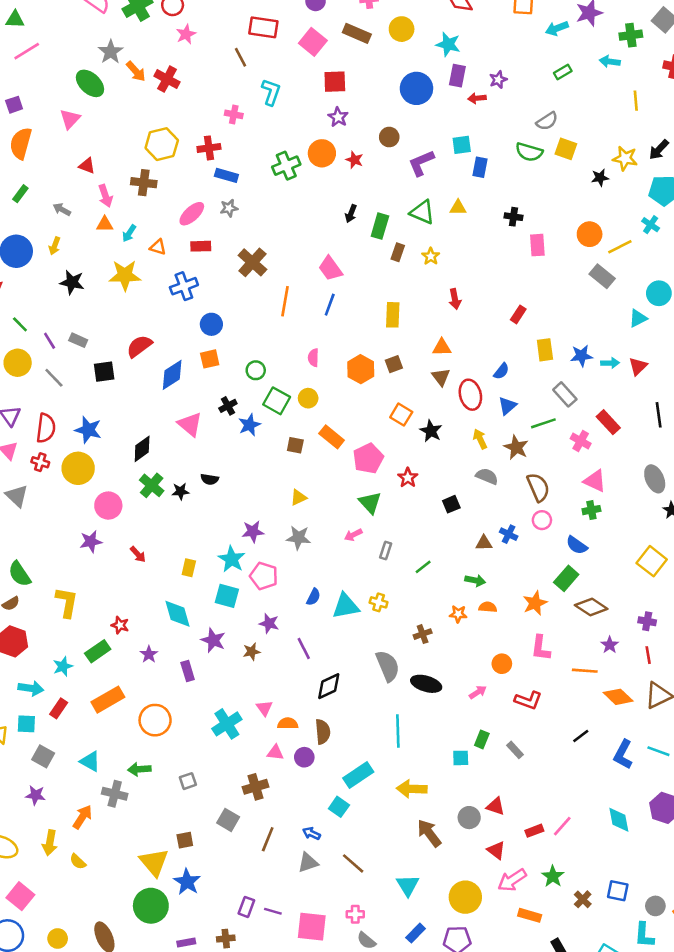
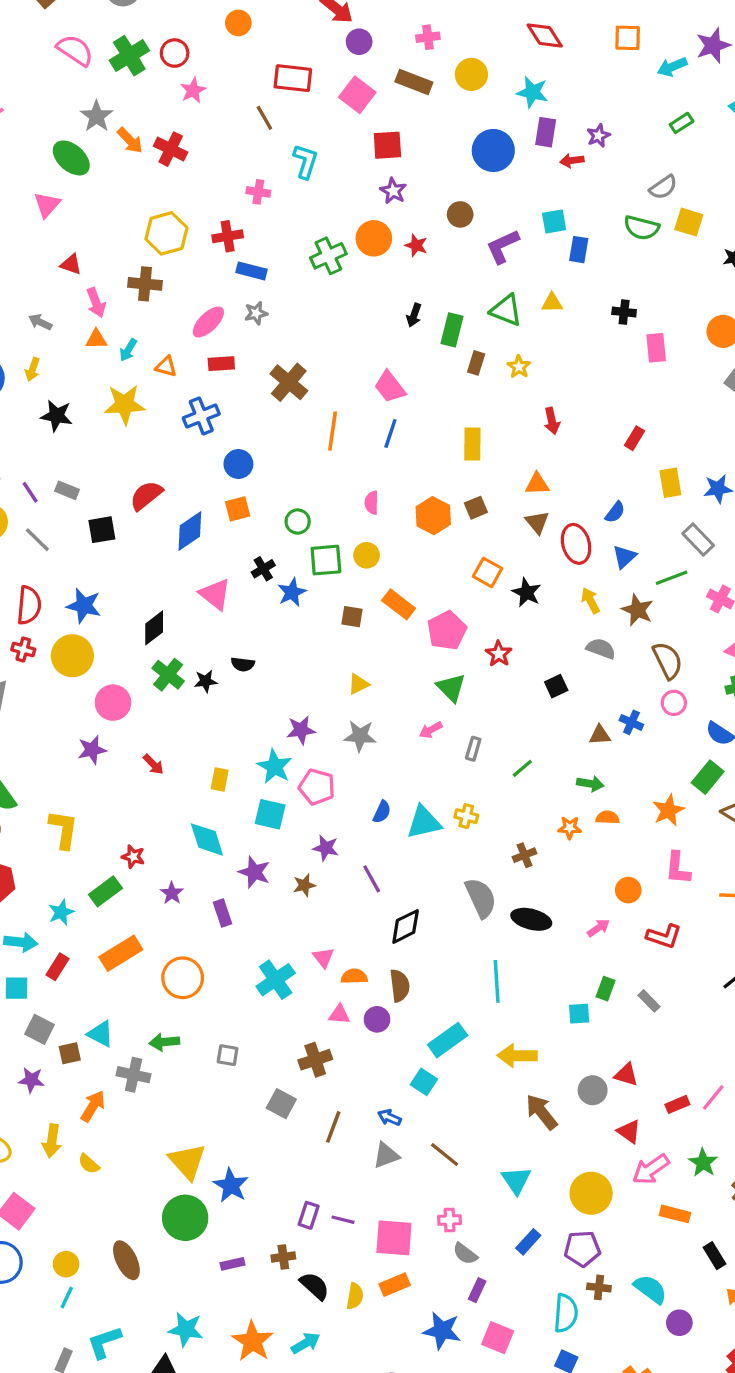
green square: (277, 401) -> (326, 560), turned -32
gray square: (188, 781) -> (228, 1055), turned 30
brown square: (185, 840) -> (70, 1053), moved

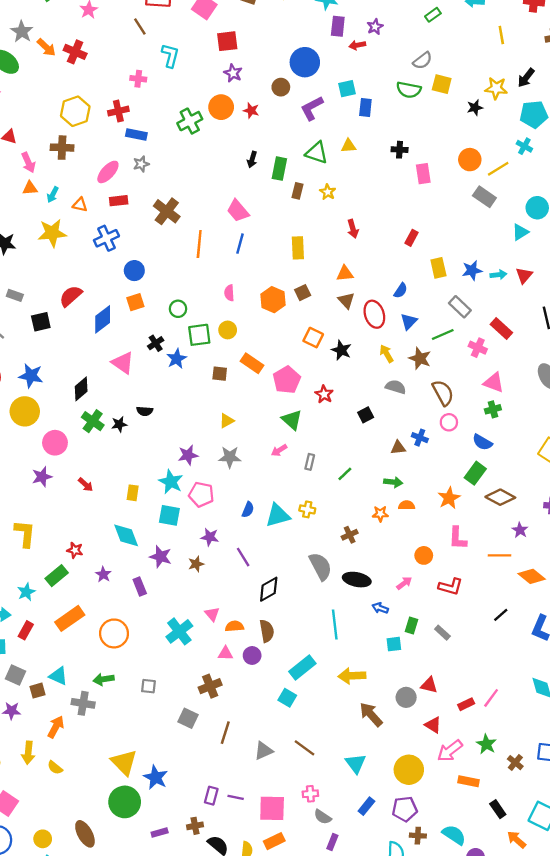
blue circle: (493, 150) -> (305, 62), moved
blue arrow: (389, 1117) -> (380, 608), moved

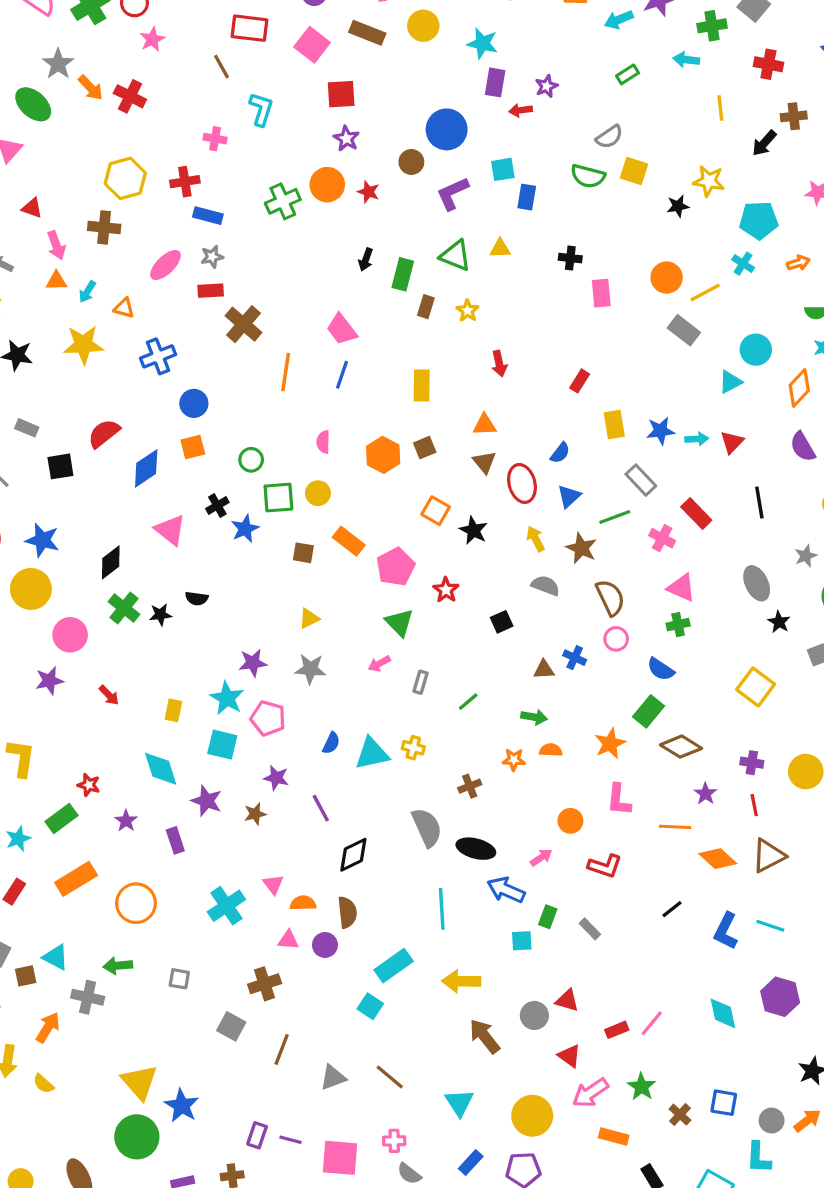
black arrow: (526, 78) -> (764, 143), moved
red rectangle: (119, 201) -> (211, 291), moved
blue arrow: (380, 608) -> (506, 890), size x1.6

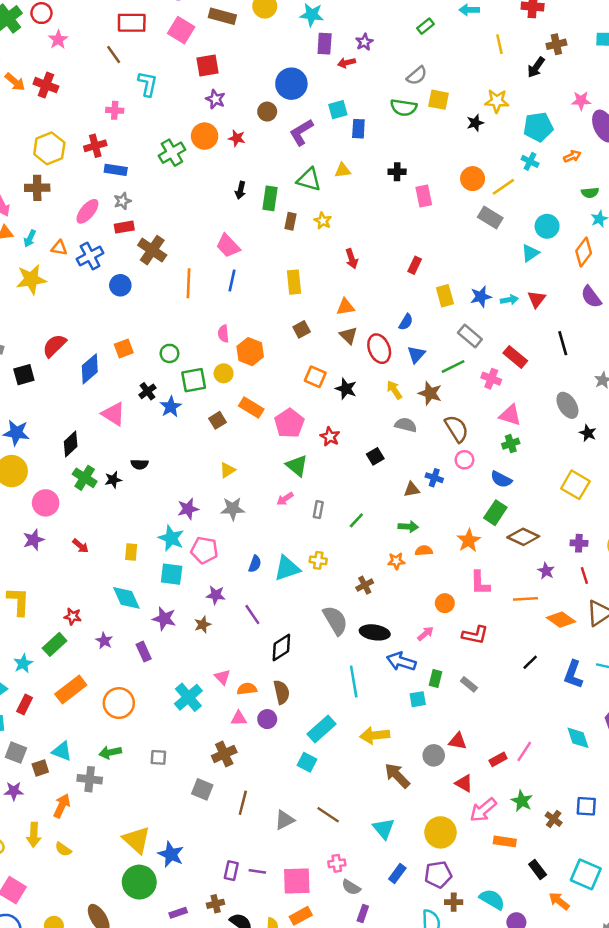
blue cross: (158, 356) -> (90, 256), moved
blue circle: (194, 403) -> (120, 285), moved
orange hexagon: (383, 455) -> (250, 352), moved
brown square: (303, 553) -> (217, 420), turned -35

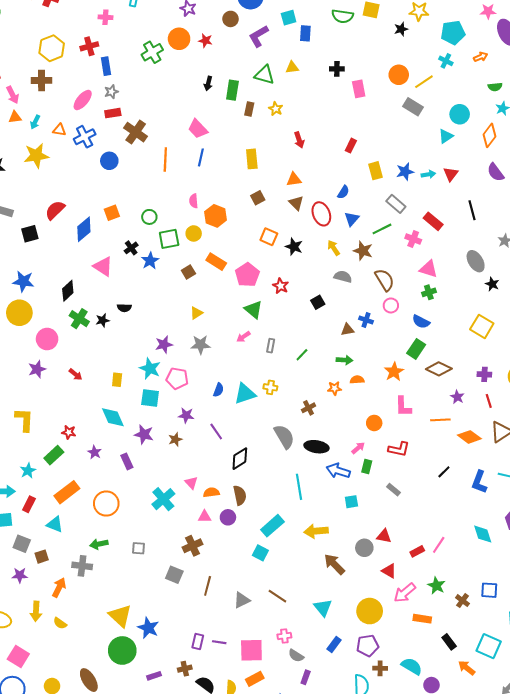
blue rectangle: (116, 170) -> (106, 66), turned 72
green rectangle: (436, 679) -> (367, 466), moved
cyan triangle: (62, 751) -> (55, 524), moved

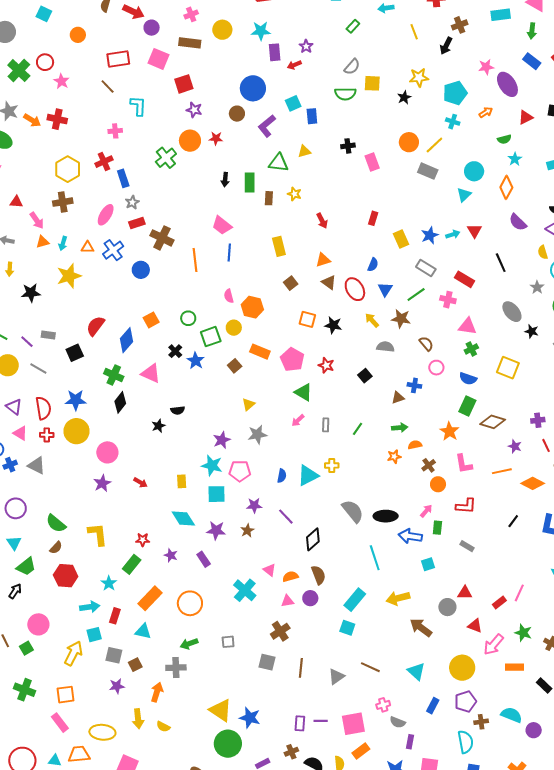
brown semicircle: (385, 280) -> (426, 344), size x0.7
green cross: (79, 319) -> (114, 375), moved
yellow square: (482, 326) -> (508, 368), moved
brown cross: (308, 408) -> (429, 465), moved

